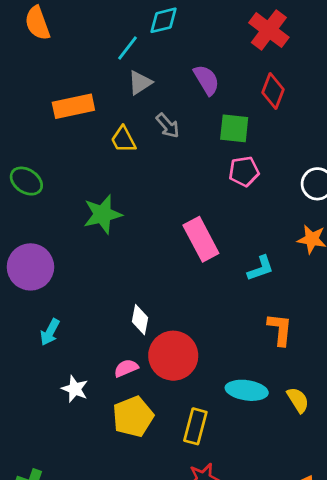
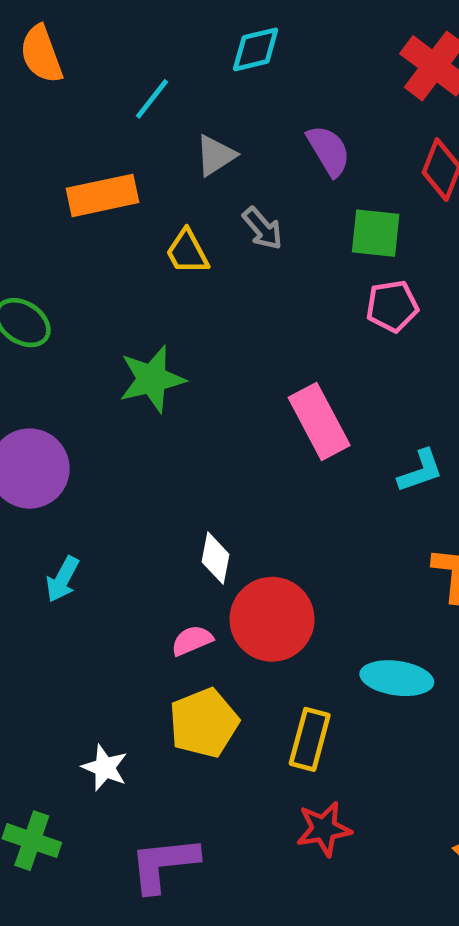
cyan line: (127, 48) -> (152, 99), moved
white star: (75, 389) -> (105, 768), moved

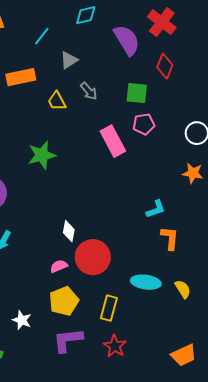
purple semicircle: (329, 151) -> (127, 40), moved, size x1.4
pink rectangle: (319, 421) -> (113, 141), moved
cyan L-shape: (420, 471) -> (156, 209), moved
red star: (324, 829) -> (115, 346), turned -30
purple L-shape: (164, 864) -> (68, 340), moved

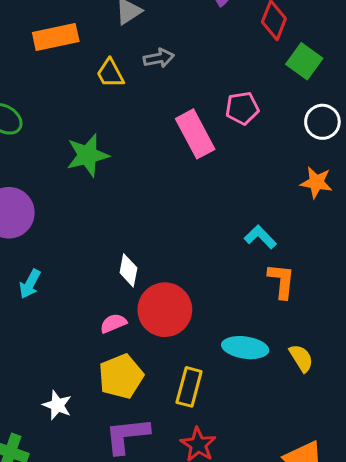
gray arrow: (89, 91) -> (159, 58), turned -60
green square: (137, 93) -> (304, 61), moved, turned 30
cyan L-shape: (156, 209) -> (260, 237), turned -115

